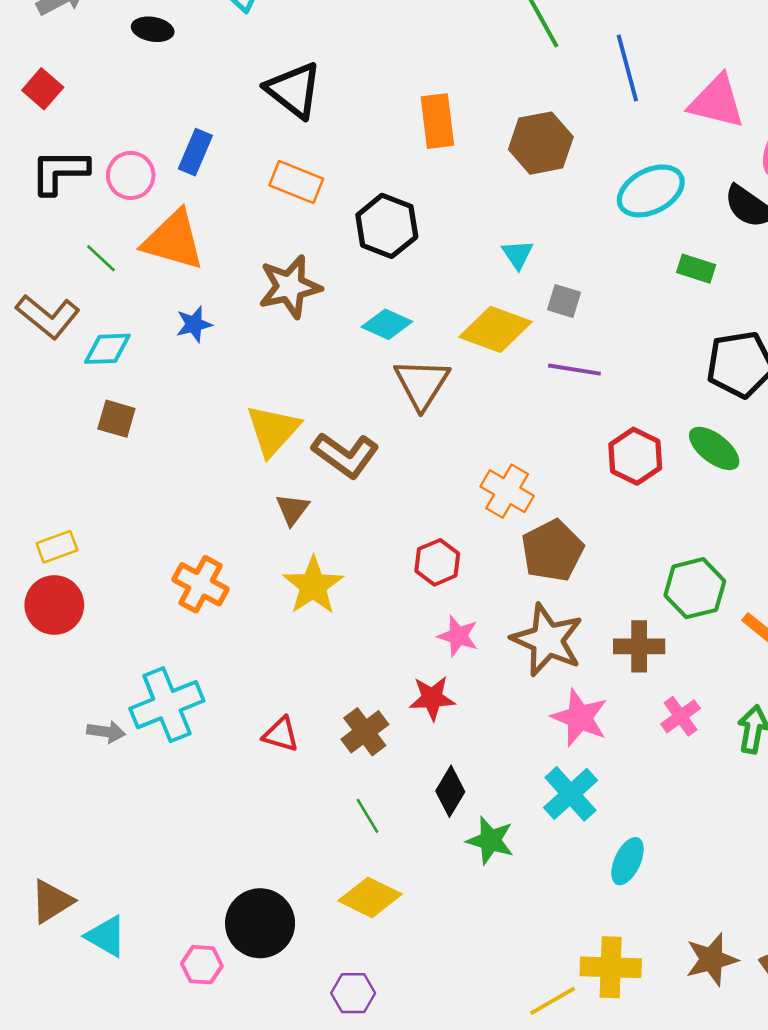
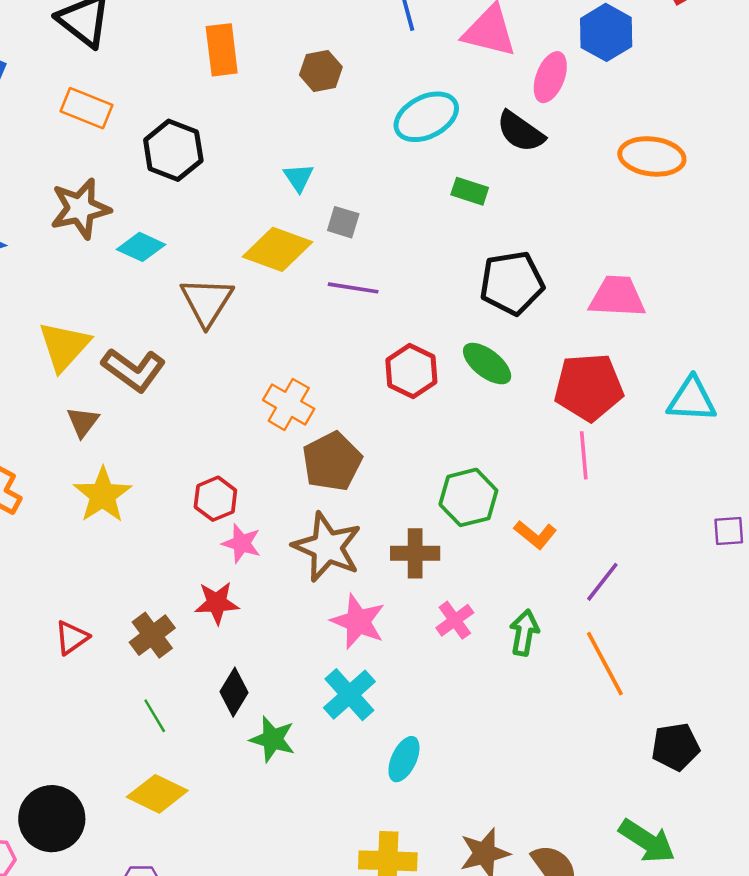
brown hexagon: (541, 143) -> (321, 71), size x0.7
cyan diamond: (387, 324) -> (141, 247), moved
red hexagon: (437, 562) -> (215, 499), moved
red triangle: (281, 734) -> (72, 638), turned -51

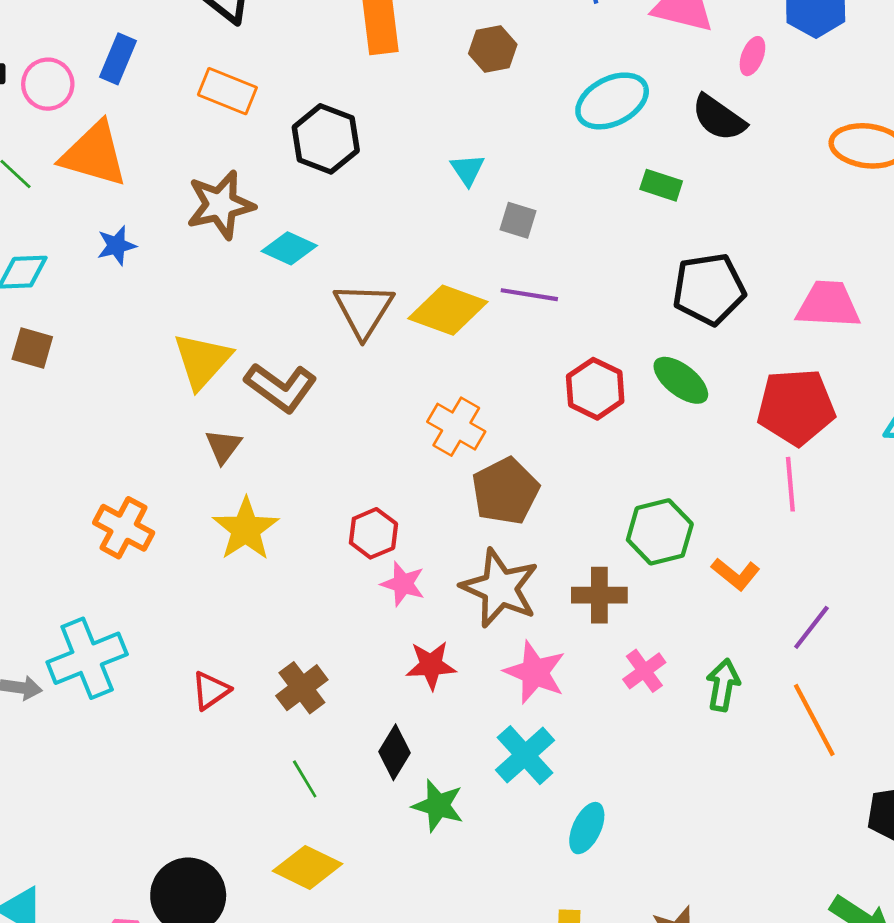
pink ellipse: (550, 77) -> (752, 56), size x0.7
yellow diamond: (277, 249) -> (448, 310), moved
red star: (217, 603) -> (431, 665), moved

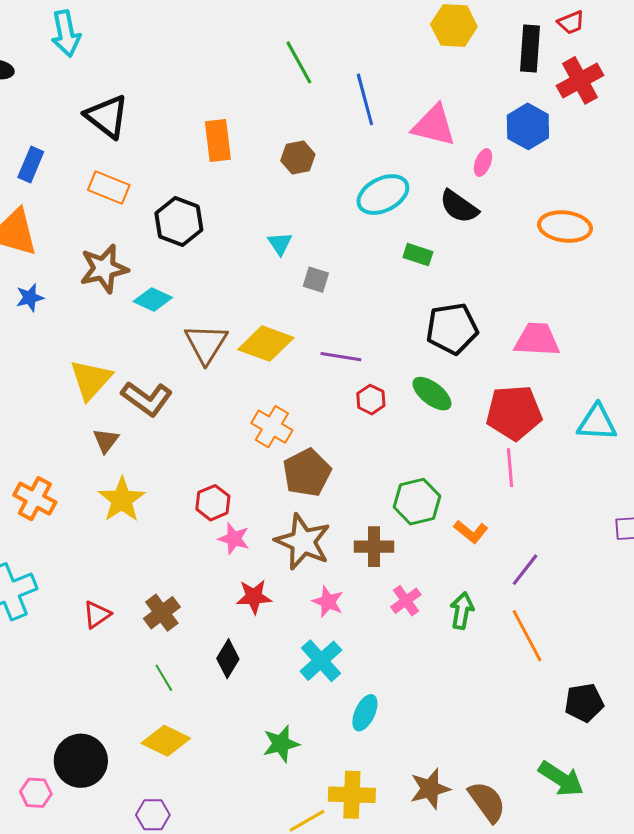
purple line: (529, 295) -> (341, 357), moved
red hexagon: (595, 389) -> (371, 400), size x0.7
pink star: (535, 672) -> (328, 602), size x0.7
green star: (438, 806) -> (281, 744), moved, turned -30

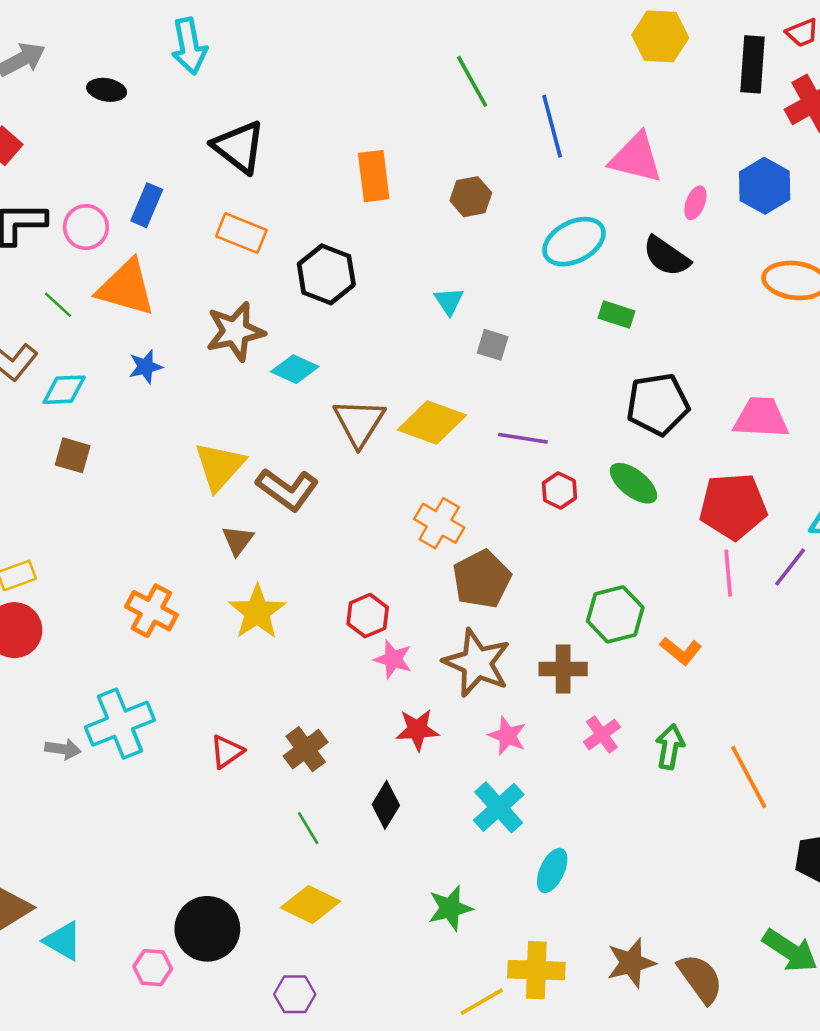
blue hexagon: (528, 126) -> (765, 186), moved
purple line: (525, 570) -> (790, 567), moved

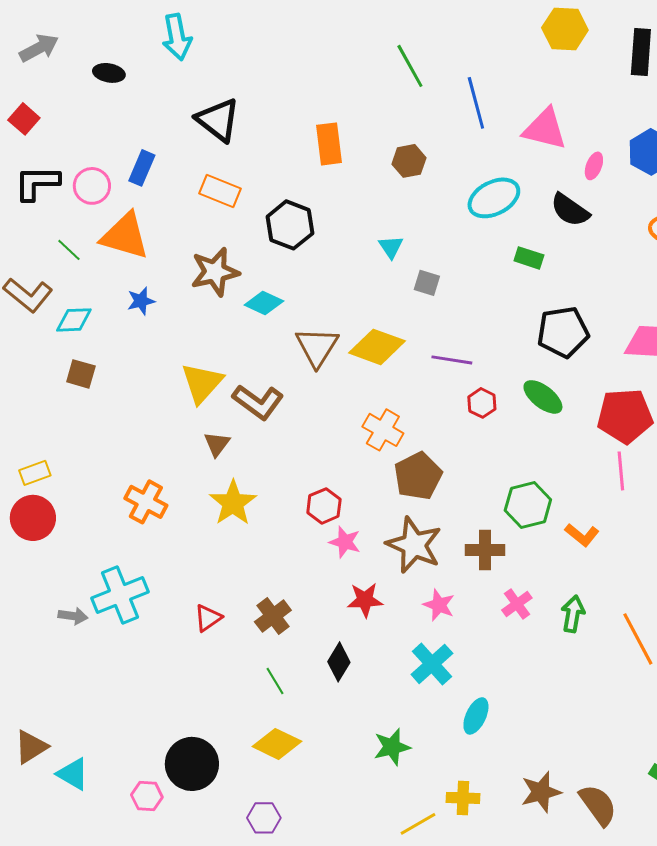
yellow cross: (536, 970) -> (463, 798), size x0.7

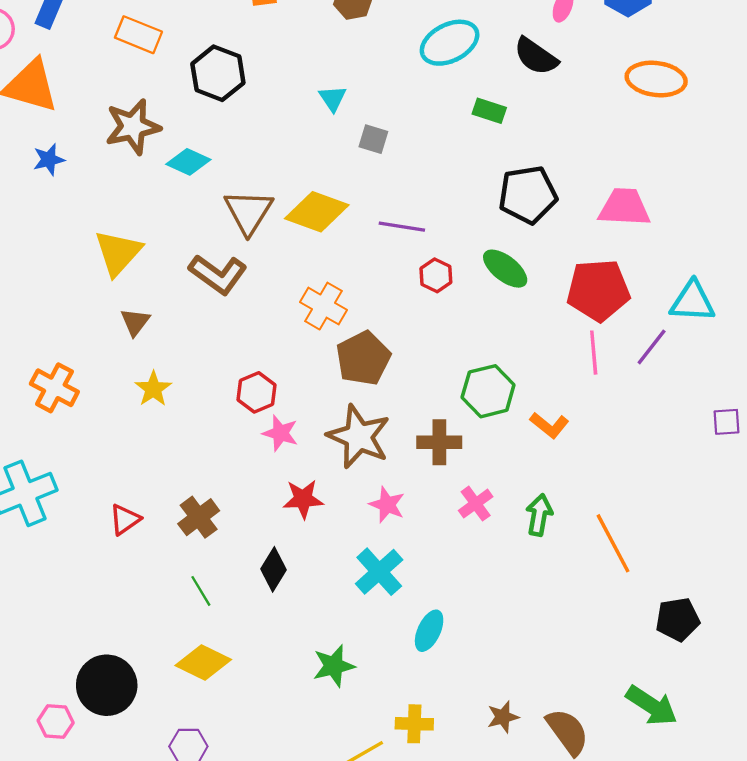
brown L-shape: (258, 402) -> (218, 274), moved
yellow star: (233, 503) -> (153, 389), size x0.7
brown star: (541, 792) -> (503, 717), size x0.7

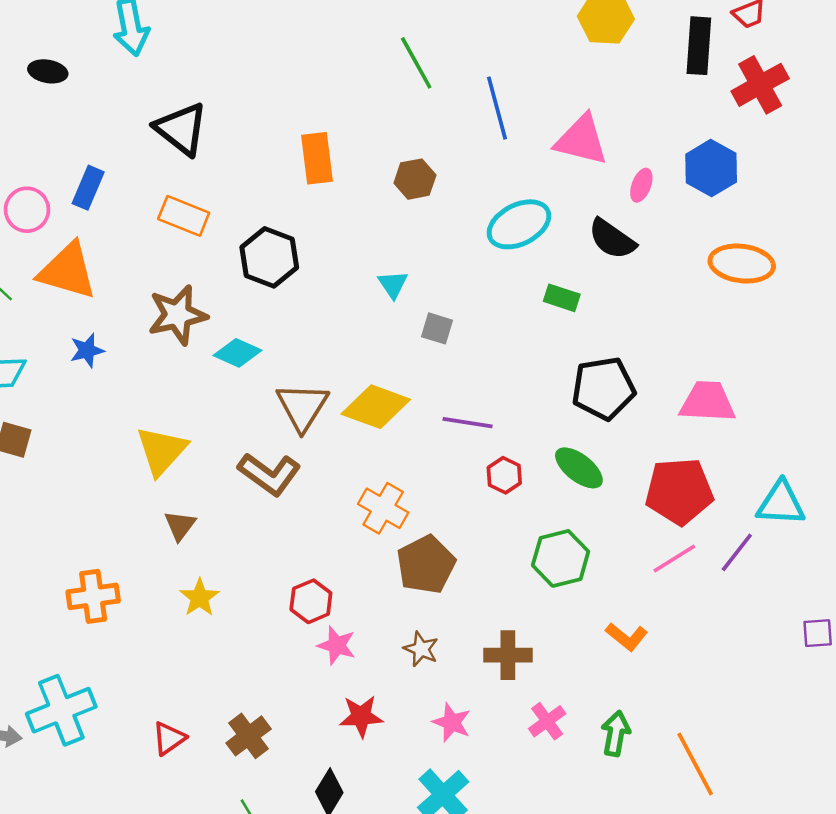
pink line: (594, 353) -> (674, 558), turned 63
orange cross: (54, 388) -> (93, 596), turned -36
green hexagon: (488, 391) -> (561, 558), moved
brown star: (359, 437) -> (421, 649), size x0.5

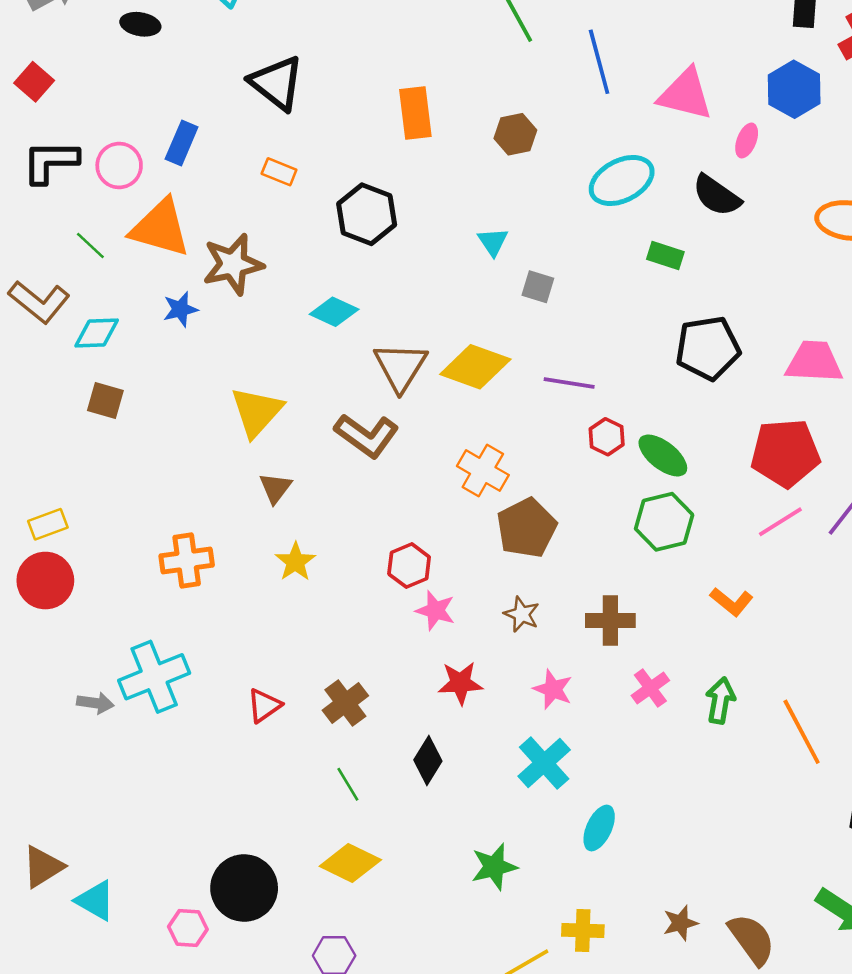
blue hexagon: (711, 168) -> (794, 89), moved
orange rectangle: (184, 216) -> (279, 172), size x0.7
brown star: (178, 315) -> (233, 264), moved
green ellipse: (579, 468) -> (663, 456), moved

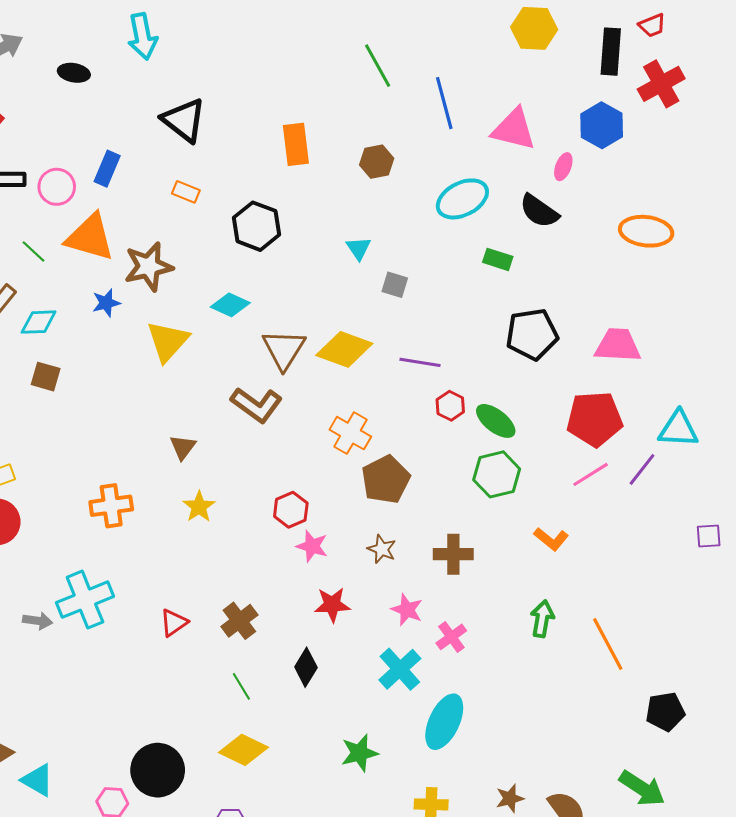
yellow triangle: (257, 412) -> (168, 341), moved
pink cross: (650, 688) -> (451, 637), moved
cyan ellipse: (599, 828) -> (444, 722), size x1.5

